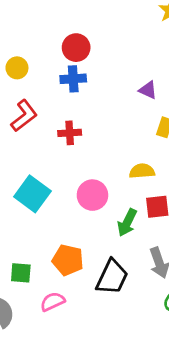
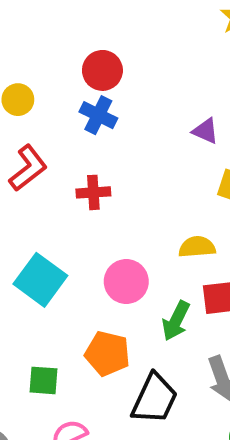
blue cross: (73, 79) -> (98, 115), turned 30
orange pentagon: (68, 260) -> (107, 354), moved
green square: (21, 273) -> (44, 380), moved

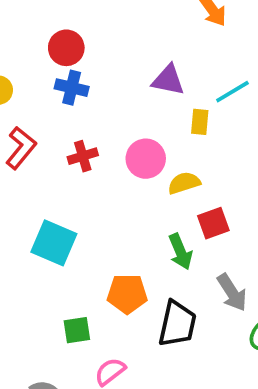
purple triangle: (205, 131) -> (168, 80), size x1.4
pink circle: (126, 281) -> (146, 159), moved
green arrow: (176, 321) -> (180, 252), turned -36

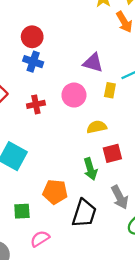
pink circle: (146, 159) -> (74, 95), moved

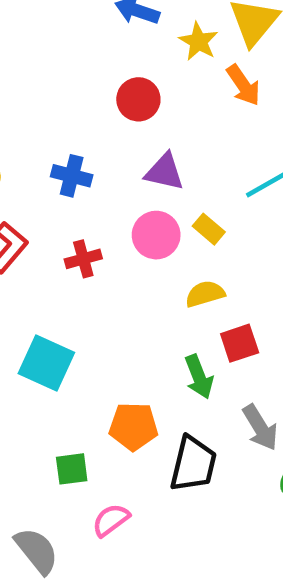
red circle: (32, 37) -> (138, 99), moved
purple triangle: (93, 63) -> (164, 172), moved
yellow rectangle: (110, 90) -> (209, 229), moved, turned -56

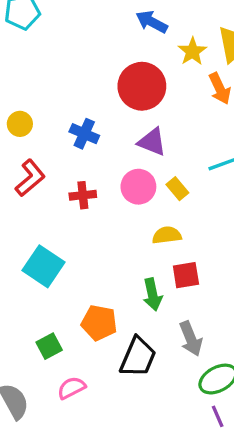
red circle: (138, 99) -> (142, 86), size x1.5
green square: (72, 469) -> (49, 346), turned -30

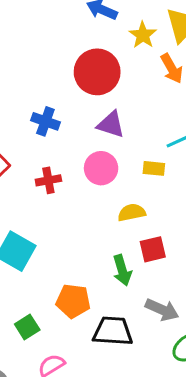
yellow rectangle: (177, 189) -> (154, 168), moved, turned -40
gray arrow: (191, 339) -> (162, 310), turned -40
black trapezoid: (138, 357) -> (113, 331), turned -105

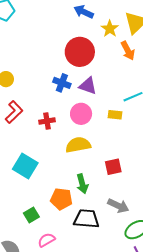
blue cross: (45, 121) -> (62, 83), moved
yellow semicircle: (132, 213) -> (78, 145), moved, size x1.4
green arrow: (122, 270) -> (82, 184), moved

